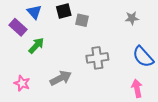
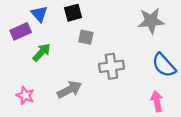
gray star: (132, 18) -> (151, 21), size x1.6
gray square: (82, 20) -> (86, 37), moved
purple rectangle: (18, 27) -> (21, 31), turned -66

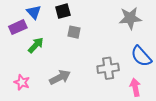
gray cross: (111, 66) -> (108, 68), moved

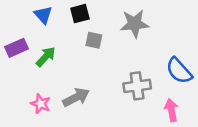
gray star: (130, 18) -> (135, 24), moved
purple rectangle: (18, 27) -> (16, 48), moved
pink star: (22, 82) -> (41, 104), moved

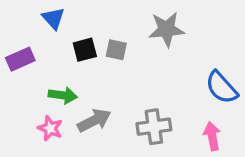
black square: (80, 14) -> (85, 50), moved
green arrow: (46, 57) -> (63, 95), moved, turned 55
gray cross: (137, 86) -> (154, 127), moved

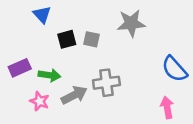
purple rectangle: (20, 59) -> (20, 68), moved
gray cross: (154, 127) -> (106, 83), moved

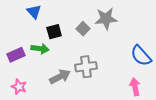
gray square: (92, 39) -> (83, 29), moved, turned 32
green arrow: (49, 75) -> (40, 49), moved
pink star: (40, 101) -> (19, 87), moved

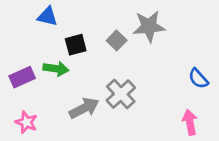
blue triangle: (34, 12) -> (47, 16), turned -35
blue semicircle: (141, 56) -> (198, 79), size x0.7
gray cross: (86, 67) -> (121, 94), turned -35

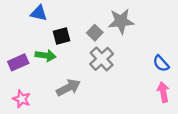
gray cross: (121, 94) -> (102, 59), moved
pink arrow: (190, 122) -> (163, 92), moved

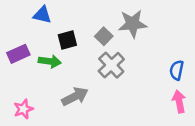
purple rectangle: (18, 62) -> (18, 54), moved
blue semicircle: (161, 64) -> (177, 70), turned 54
pink star: (22, 99) -> (23, 109), turned 30

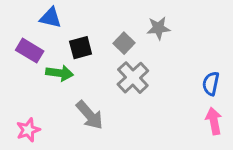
gray star: (133, 24) -> (158, 28), size x0.7
purple rectangle: (18, 54) -> (30, 51), moved, turned 55
gray arrow: (75, 97) -> (90, 115), turned 76

